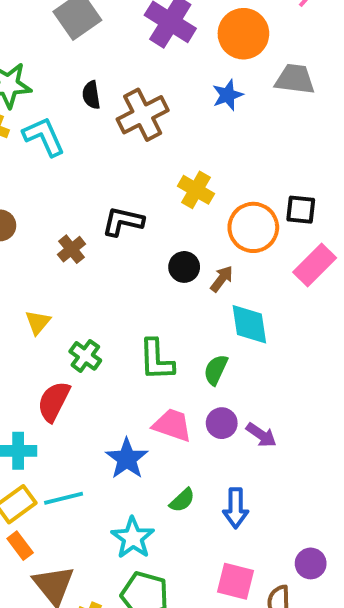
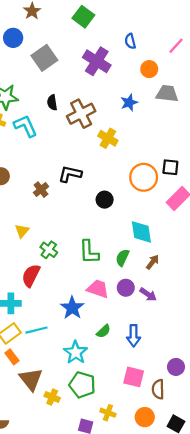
orange circle: (243, 34) -> (149, 69), moved, size x0.6
yellow cross: (196, 190) -> (108, 138), moved
brown arrow: (222, 279) -> (153, 262), moved

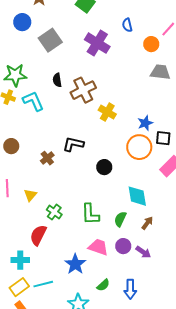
orange circle: (149, 69) -> (151, 44), moved
blue star: (129, 103) -> (145, 123), moved

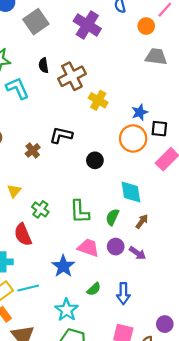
red semicircle: (38, 235) -> (23, 235), turned -50

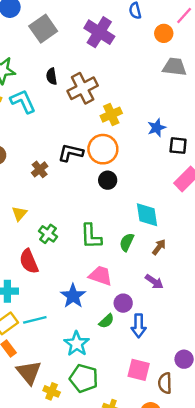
yellow cross: (98, 100) -> (111, 115), turned 36
orange circle: (133, 138) -> (103, 149), moved
purple circle: (116, 247) -> (123, 303), moved

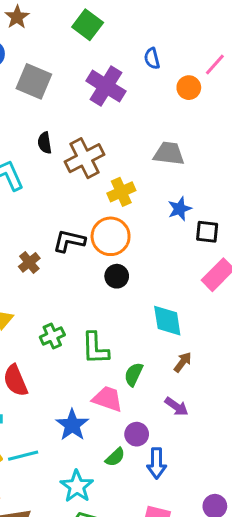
gray square: (43, 29) -> (34, 81), turned -32
gray trapezoid: (174, 67) -> (169, 154), moved
green cross: (48, 234) -> (52, 336), moved, turned 30
green semicircle: (127, 242) -> (134, 374), moved

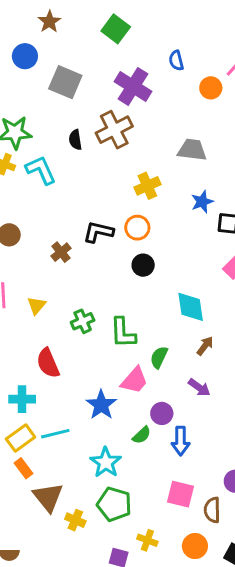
brown cross: (85, 158) -> (114, 130), moved
orange circle: (111, 236) -> (137, 228), size x0.7
pink trapezoid: (108, 399) -> (134, 380), turned 112

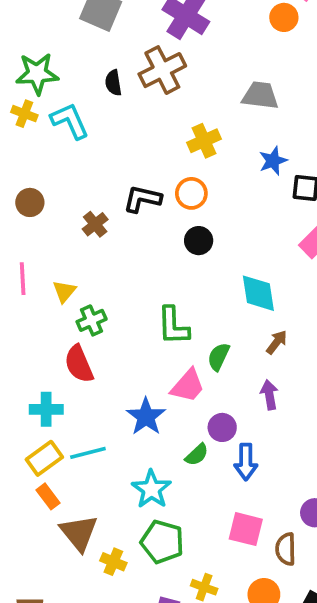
green cross: (83, 321) -> (92, 320), moved
purple arrow: (199, 388) -> (269, 395), turned -135

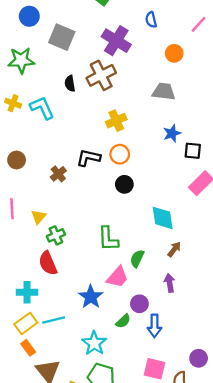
orange circle: (284, 17) -> (174, 53), moved
green star: (37, 74) -> (21, 60), moved
yellow cross: (204, 141) -> (116, 121), moved

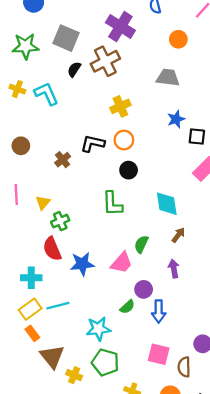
gray square: (62, 37) -> (66, 38), moved
black semicircle: (70, 83) -> (74, 69), turned 42
green L-shape: (108, 239) -> (112, 204), moved
blue star: (91, 297) -> (82, 264), moved, turned 30
cyan star: (94, 343) -> (98, 329), turned 30

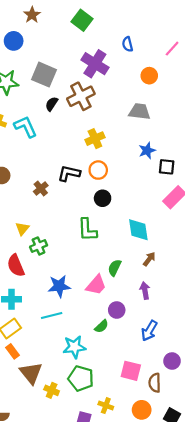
red semicircle: (52, 249) -> (16, 266), moved
cyan line: (58, 306) -> (52, 315), moved
blue arrow: (159, 311) -> (149, 331), moved, turned 30

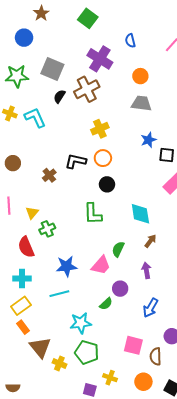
orange circle: (149, 76) -> (140, 76), moved

